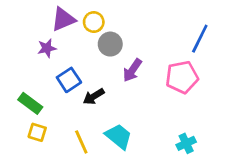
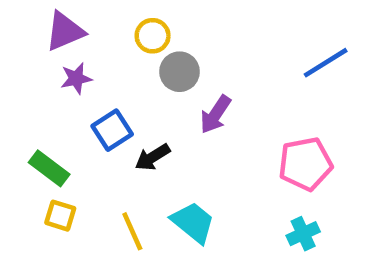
purple triangle: (63, 19) -> (65, 31), moved
blue line: (200, 39) -> (326, 63), turned 32
pink pentagon: (182, 77) -> (305, 164), moved

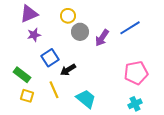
blue line: (326, 63) -> (130, 28), moved
purple arrow: (215, 114) -> (102, 38), moved
yellow line: (132, 231) -> (54, 90), moved

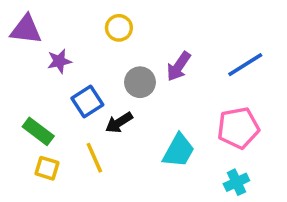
purple triangle: (29, 14) -> (26, 30), moved, turned 30
blue line: (130, 28) -> (245, 65), moved
gray circle: (80, 32) -> (140, 82), moved
cyan trapezoid: (86, 99) -> (179, 151), moved, turned 80

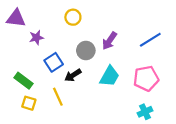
cyan trapezoid: (179, 151) -> (109, 76), moved

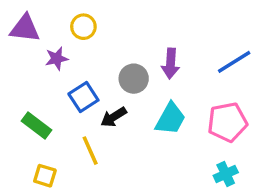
yellow circle: (73, 17) -> (83, 27), moved
purple arrow: (109, 41) -> (170, 64), turned -30
yellow square: (29, 103) -> (45, 176), moved

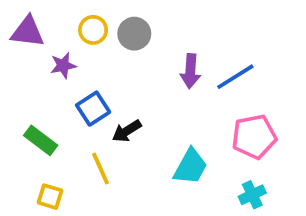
blue line: (234, 62) -> (235, 77), moved
gray circle: (134, 79) -> (134, 34), moved
cyan trapezoid: (170, 119) -> (190, 167), moved

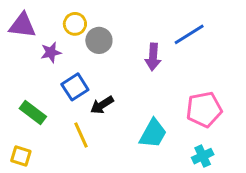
gray circle: (134, 34) -> (99, 40), moved
blue line: (235, 77) -> (189, 34), moved
yellow square: (50, 197) -> (21, 156), moved

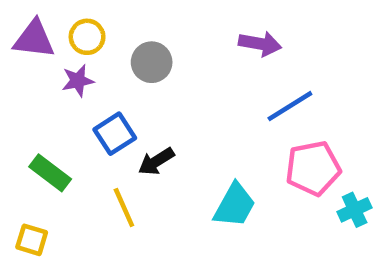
yellow circle: (75, 24) -> (87, 37), moved
blue line: (189, 34) -> (290, 106), moved
purple arrow: (153, 57) -> (260, 44), moved, turned -84
cyan cross: (203, 156) -> (355, 210), moved

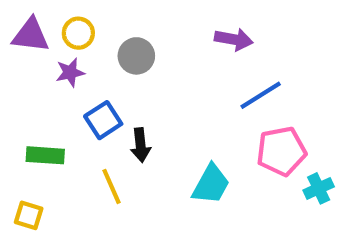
black arrow: (156, 161) -> (141, 145), turned -64
green rectangle: (50, 173) -> (45, 155), turned -33

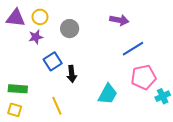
green rectangle: (45, 155) -> (18, 89), moved
yellow line: (112, 186) -> (57, 106), moved

